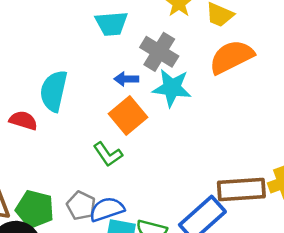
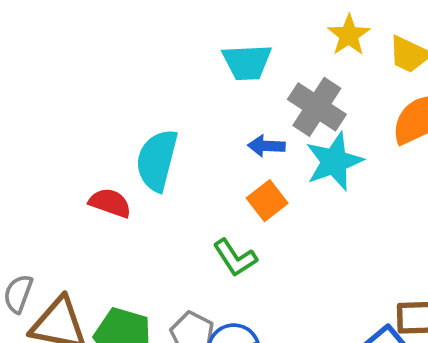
cyan star: (172, 88) -> (334, 161), turned -30
orange square: (128, 116) -> (267, 201), size x0.7

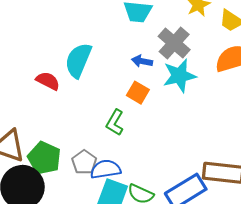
orange square: (267, 201) -> (138, 93), turned -30
green L-shape: (235, 258) -> (115, 123), turned 55

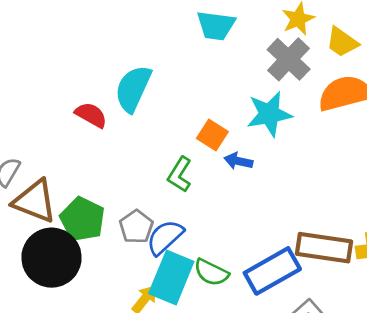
gray cross: (174, 43) -> (289, 59), moved
blue arrow: (142, 61) -> (238, 161), moved
blue semicircle: (106, 169) -> (165, 237), turned -36

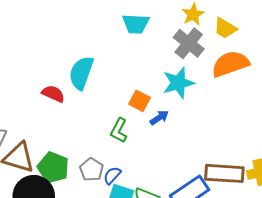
blue arrow: (238, 161) -> (159, 118), turned 138
blue semicircle: (165, 237) -> (112, 175), size x0.7

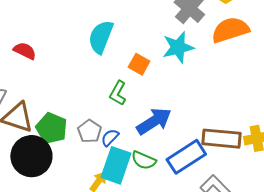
cyan semicircle: (81, 73) -> (101, 37), moved
red semicircle: (53, 94) -> (25, 51), moved
blue arrow: (159, 118) -> (154, 121), moved, size x1.8

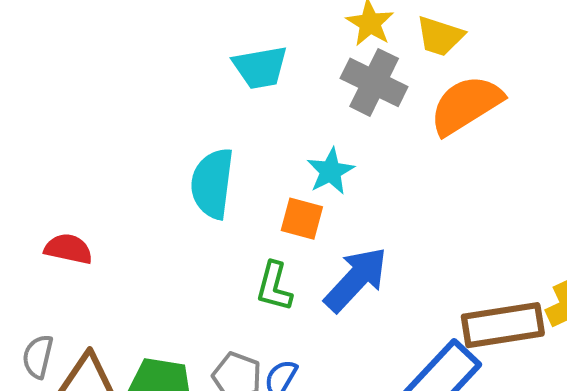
cyan star: (178, 47) -> (331, 171), moved, size x0.7
blue arrow: (154, 121) -> (356, 279), moved

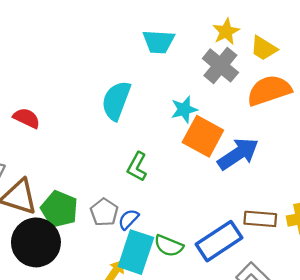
orange square: (302, 219) -> (203, 136), moved, size x1.6
blue arrow: (356, 279) -> (238, 154), moved
brown rectangle: (503, 325) -> (260, 219), size x0.7

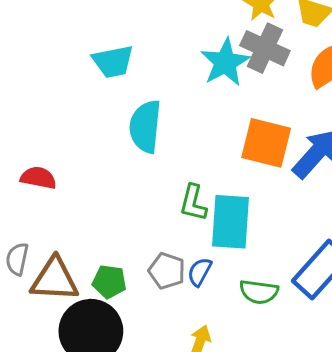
cyan trapezoid: (159, 42) -> (113, 62), moved
cyan star: (184, 109) -> (225, 62), moved, size x1.4
green pentagon: (59, 209) -> (109, 282), size x0.7
cyan rectangle: (136, 252) -> (231, 222), moved

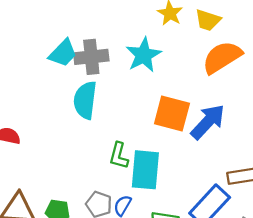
gray cross: (265, 48) -> (91, 57), moved, turned -32
cyan trapezoid: (113, 62) -> (63, 53), turned -36

